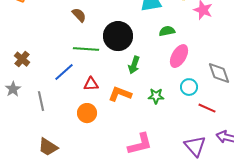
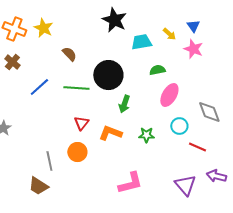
brown cross: (22, 59) -> (12, 62), moved
blue line: (64, 72) -> (39, 87), moved
red triangle: (91, 84) -> (81, 123), turned -49
gray line: (41, 101) -> (49, 161), moved

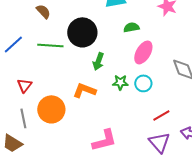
red triangle: (81, 123) -> (24, 85), moved
cyan circle: (179, 126) -> (143, 83), moved
green star: (146, 135) -> (120, 82), moved
red line: (197, 147) -> (161, 115), moved, turned -54
orange circle: (77, 152) -> (51, 109), size x1.4

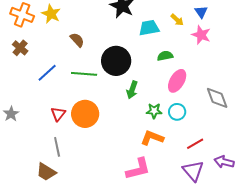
orange L-shape: (84, 90) -> (152, 138), moved
orange circle: (51, 109) -> (85, 114), moved

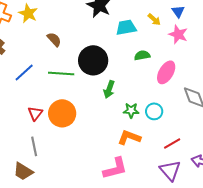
pink ellipse: (177, 81) -> (166, 72), moved

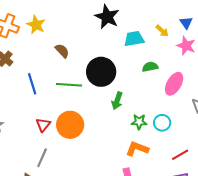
blue line: (24, 72) -> (32, 84), turned -65
gray line: (34, 146) -> (42, 158), turned 36

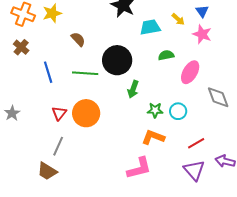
yellow star: (36, 25) -> (52, 13), turned 30

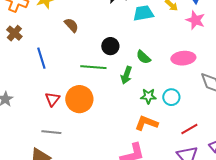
green semicircle: (166, 55) -> (143, 57), moved, turned -126
black circle: (117, 60) -> (110, 46), size x0.6
pink ellipse: (190, 72) -> (183, 58), turned 55
green line: (85, 73) -> (93, 67), moved
gray line: (58, 146) -> (51, 132), turned 72

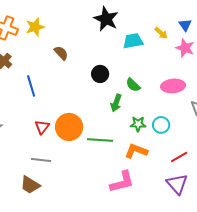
green line: (93, 67) -> (100, 140), moved

